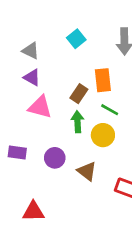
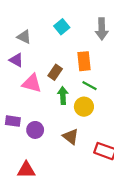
purple triangle: (32, 78) -> (16, 60), moved
brown rectangle: (79, 94) -> (55, 72), moved
purple circle: (55, 158) -> (35, 130), moved

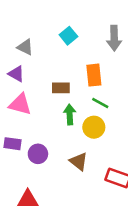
brown rectangle: (55, 72) -> (61, 88), turned 56
pink triangle: (32, 83) -> (20, 104), moved

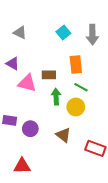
cyan square: (68, 36) -> (63, 32), moved
gray triangle: (25, 47) -> (20, 32), moved
pink triangle: (20, 104) -> (27, 83), moved

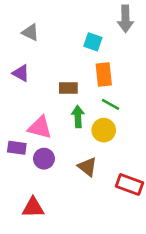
cyan square: (63, 32) -> (93, 42), moved, turned -32
gray arrow: (92, 35) -> (125, 19), moved
pink triangle: (27, 83) -> (40, 127), moved

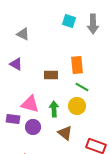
cyan square: (93, 42) -> (69, 21), moved
green arrow: (78, 117) -> (54, 109), moved

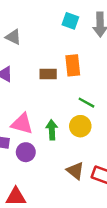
orange rectangle: (77, 65) -> (73, 65), moved
brown rectangle: (51, 75) -> (48, 74), moved
brown triangle: (65, 133) -> (75, 171), moved

